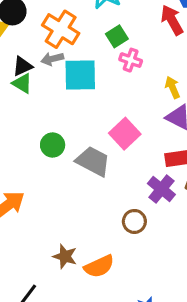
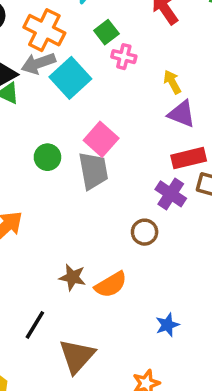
gray arrow: (52, 59) -> (38, 63), size x1.4
cyan square: (80, 75) -> (70, 78), turned -36
pink square: (125, 134) -> (101, 139), moved
gray trapezoid: (93, 161) -> (93, 171), turned 57

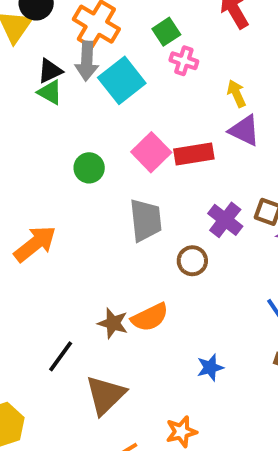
gray arrow: (38, 63) -> (87, 61), turned -72
red rectangle: (189, 158) -> (194, 154), moved
gray trapezoid: (93, 171) -> (146, 220), moved
brown star: (72, 277) -> (113, 323), moved

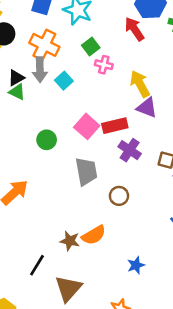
cyan square: (122, 80) -> (64, 81), size x0.6
yellow arrow: (236, 94) -> (140, 84), size x1.5
purple cross: (225, 220) -> (130, 150), moved

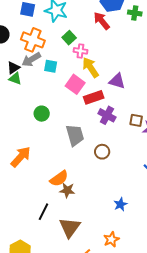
gray arrow: (40, 70) -> (31, 60), turned 66
cyan square: (64, 81) -> (51, 66), turned -32
yellow arrow: (140, 84) -> (90, 67), moved
pink square: (87, 126) -> (75, 84), moved
orange semicircle: (94, 235) -> (59, 179), moved

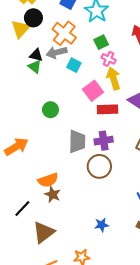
black triangle: (13, 68) -> (36, 55), turned 32
purple cross: (107, 115) -> (104, 141), moved, turned 36
brown circle: (102, 152) -> (99, 166), size x1.5

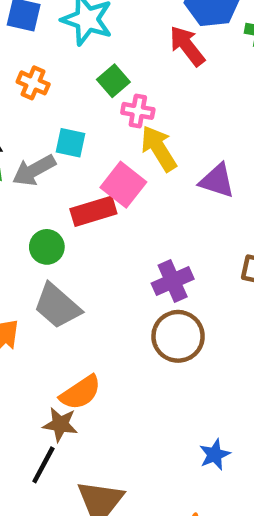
orange cross: (64, 33) -> (33, 83), size x0.6
gray arrow: (57, 52) -> (34, 170), moved
red rectangle: (108, 109) -> (93, 211), moved
gray trapezoid: (77, 142) -> (57, 306), moved, turned 145
brown star: (53, 194) -> (60, 424), moved

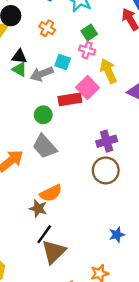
pink cross: (138, 111) -> (87, 50), moved
black line: (43, 465) -> (44, 234), moved

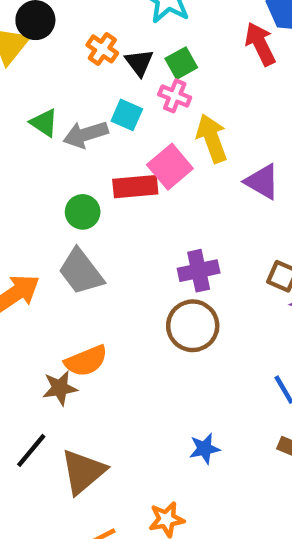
black triangle: (19, 57) -> (139, 62), moved, turned 42
brown star: (38, 208) -> (60, 388), turned -30
black line: (44, 234) -> (31, 450), moved

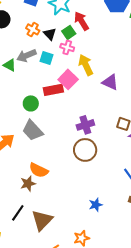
red arrow: (260, 44) -> (81, 21), moved
gray arrow: (86, 134) -> (26, 56), moved
orange semicircle: (86, 361) -> (39, 170), turned 54

